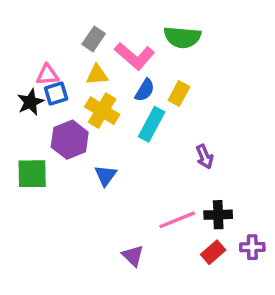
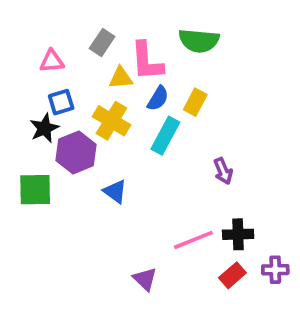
pink L-shape: (135, 56) -> (147, 61), turned 45
pink triangle: (48, 75) -> (52, 61), moved
yellow triangle: (97, 75) -> (121, 78), moved
black star: (30, 102) -> (44, 128), moved
blue triangle: (106, 175) -> (115, 192), turned -30

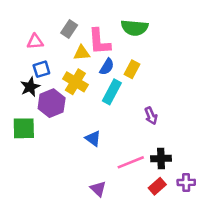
blue triangle: (115, 192) -> (93, 138), moved

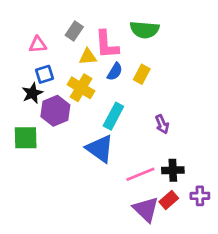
cyan rectangle: (112, 92) -> (113, 116), moved
blue triangle: (93, 138) -> (100, 149), size x1.6
purple triangle: (98, 189) -> (146, 209), moved, size x1.5

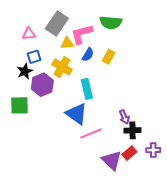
gray rectangle: (74, 31) -> (57, 24), size x1.6
pink L-shape: (107, 45) -> (82, 34), turned 80
cyan rectangle: (113, 116) -> (87, 89), turned -42
purple arrow: (162, 124) -> (124, 117), moved
pink line: (140, 174) -> (91, 133), moved

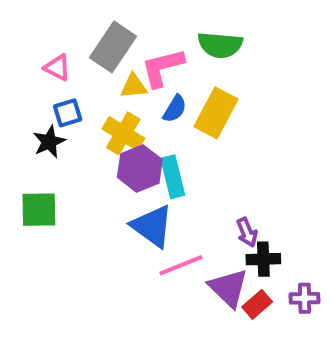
pink triangle: (29, 34) -> (57, 68), turned 32
yellow rectangle: (109, 57) -> (216, 113), size x1.6
purple hexagon: (42, 85) -> (140, 168), moved
purple triangle: (112, 160) -> (228, 288), moved

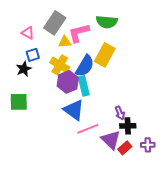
blue semicircle: (175, 109) -> (85, 66), moved, size x1.6

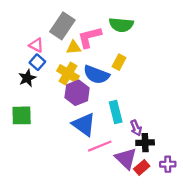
pink triangle: (28, 33) -> (36, 45), moved
blue square: (33, 55) -> (37, 62), turned -32
yellow rectangle: (105, 55) -> (119, 62), size x0.6
blue semicircle: (85, 66) -> (96, 75), turned 80
cyan rectangle: (84, 86) -> (116, 112), moved

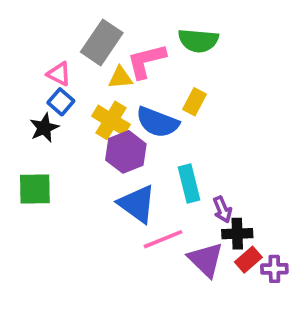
red rectangle: (142, 168) -> (248, 260), moved

